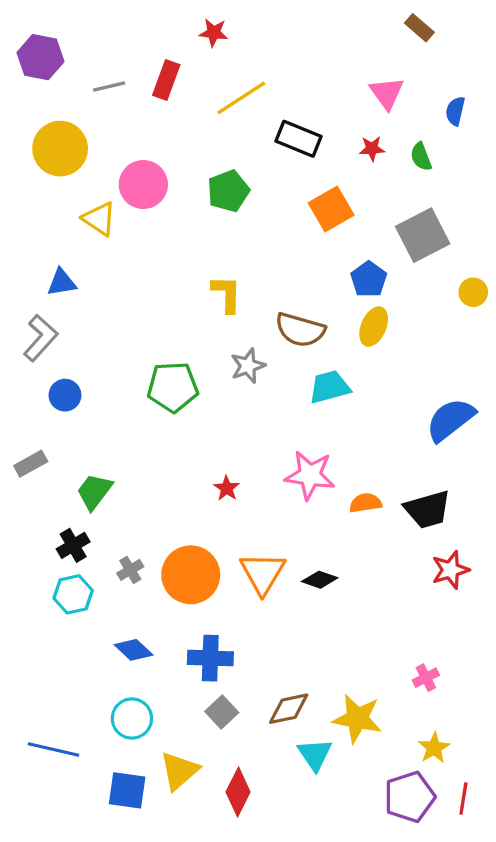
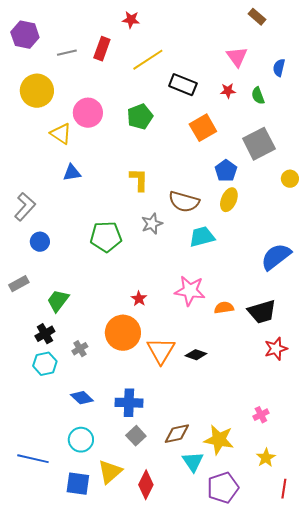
blue triangle: (62, 282) -> (72, 173), moved
orange circle: (191, 575) -> (123, 333), moved
purple pentagon: (410, 797) -> (223, 488), moved

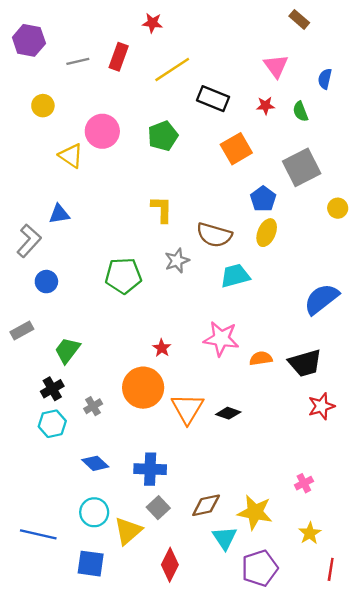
yellow circle: (37, 91) -> (43, 106), size x0.6
blue triangle: (72, 173) -> (59, 214), moved
yellow triangle: (110, 472) -> (128, 531), moved

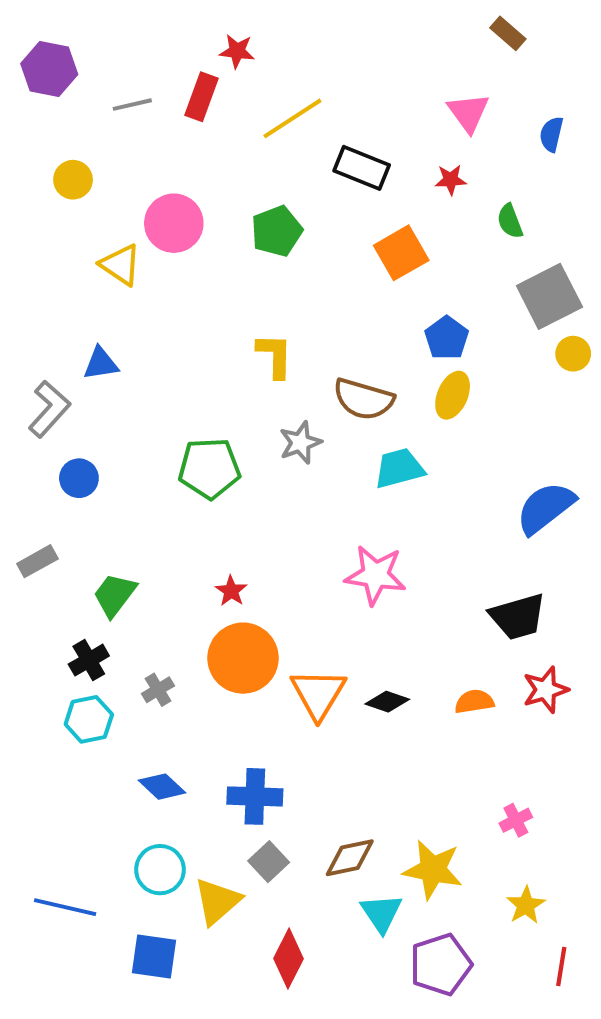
red star: (152, 23) -> (237, 51), moved
green semicircle: (300, 111) -> (510, 221), moved
gray square: (302, 167) -> (549, 296), moved
red star: (162, 348) -> (231, 591), moved
orange semicircle: (261, 358) -> (474, 702), moved

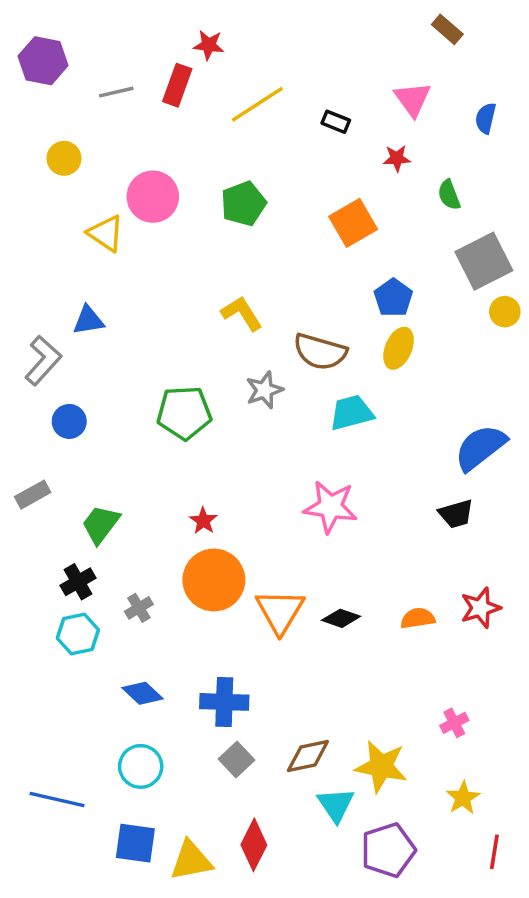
black rectangle: (362, 168) -> (336, 122), moved, size x0.6
yellow L-shape: (275, 356) -> (242, 313), turned -33
black trapezoid: (518, 617) -> (456, 514), moved, size x0.7
yellow triangle: (217, 901) -> (191, 861), moved, turned 30

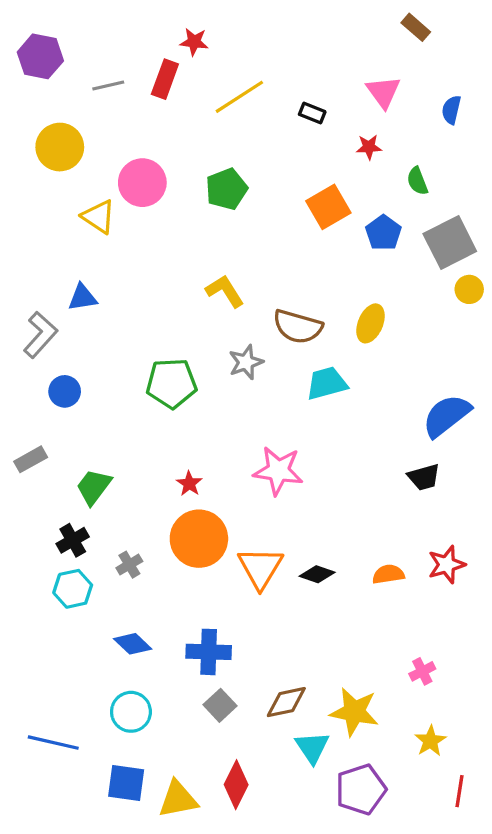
yellow circle: (64, 158) -> (60, 147), size x1.5
blue pentagon: (393, 298) -> (383, 233), moved
pink star: (331, 507) -> (278, 471), moved

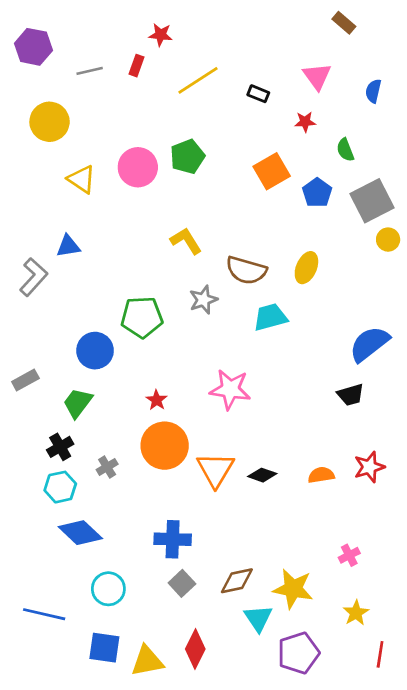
red rectangle: (165, 79) -> (136, 66), size x0.7
pink circle: (142, 183) -> (138, 167), moved
blue circle: (65, 391) -> (95, 351), moved, size x1.4
blue diamond: (133, 644) -> (80, 533), moved, size x1.4

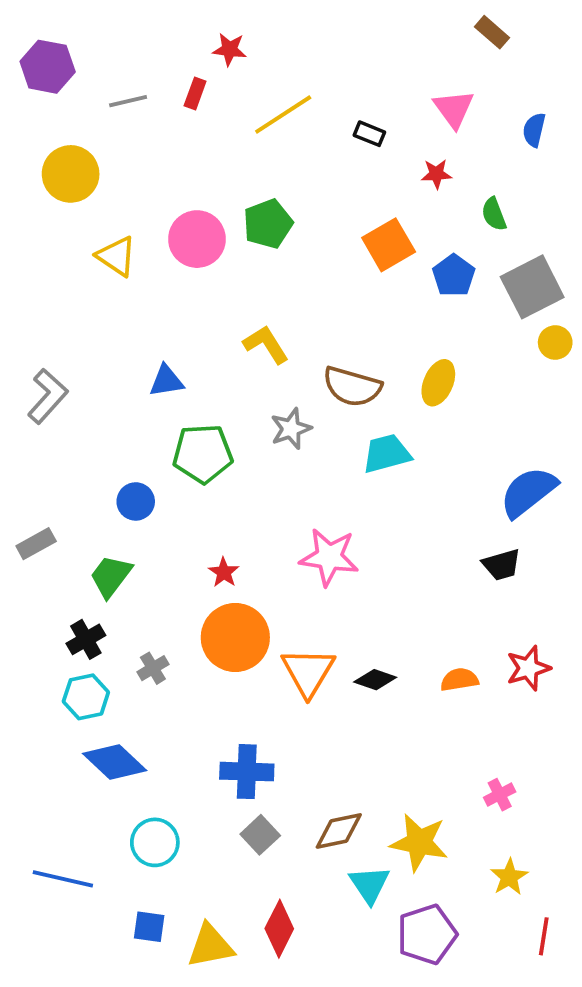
blue triangle: (68, 246) -> (166, 381), moved
blue circle: (95, 351) -> (136, 501), size x0.7
blue square: (104, 648) -> (149, 927), size x0.7

